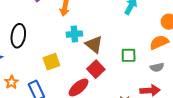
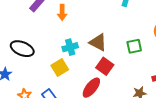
cyan cross: (74, 34) -> (70, 47), moved
black ellipse: (18, 36) -> (22, 49), turned -65

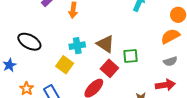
green square: (134, 46) -> (131, 56), moved
yellow square: (60, 68) -> (65, 65), turned -30

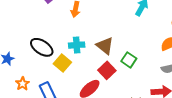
black ellipse: (29, 42) -> (42, 47), moved
green square: (131, 56) -> (129, 60), turned 35

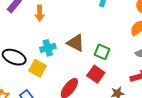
red square: (107, 70) -> (96, 74), moved

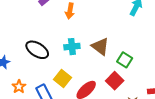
yellow square: (38, 68) -> (62, 79), moved

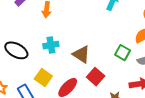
brown triangle: (100, 46) -> (81, 54), moved
green square: (125, 60) -> (122, 53), moved

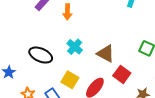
cyan cross: (51, 45) -> (75, 47), turned -35

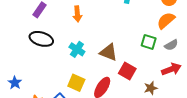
orange arrow: (67, 12) -> (77, 14), moved
black ellipse: (41, 55) -> (41, 39), moved

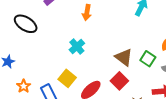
black ellipse: (41, 39) -> (26, 24), moved
brown triangle: (109, 52) -> (124, 57), moved

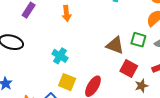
cyan cross: (77, 46) -> (60, 56), moved
red square: (119, 81) -> (129, 68), moved

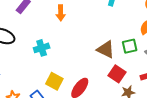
green square: (138, 40) -> (130, 46), turned -35
cyan cross: (60, 56) -> (42, 48), moved, turned 35

